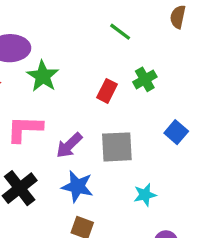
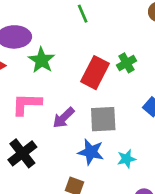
green line: (120, 32) -> (83, 14), moved, turned 30
red rectangle: (107, 91) -> (95, 73), size x1.6
blue star: (77, 186) -> (91, 152), moved

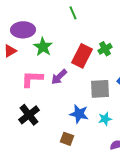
purple arrow: (64, 118) -> (59, 77), moved
gray square: (103, 119) -> (100, 89), moved

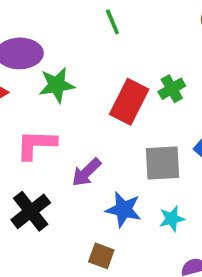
green star: (43, 47) -> (57, 85), turned 30
purple arrow: (59, 77) -> (86, 172), moved

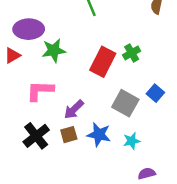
gray square: (163, 163) -> (125, 103), turned 32
brown square: (101, 256) -> (69, 135), moved, turned -36

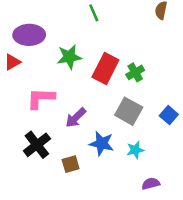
green star: (54, 50) -> (69, 57), moved
green cross: (132, 53) -> (135, 72), moved
blue square: (155, 93) -> (169, 115), moved
brown square: (69, 135) -> (71, 164), moved

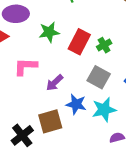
black cross: (37, 145) -> (22, 135), moved
cyan star: (135, 150) -> (104, 110), size x1.6
brown square: (71, 164) -> (50, 121), size x1.6

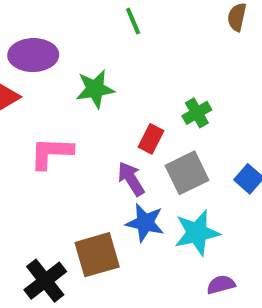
red rectangle: (79, 42) -> (151, 139), moved, size x0.6
gray square: (99, 77) -> (187, 173), turned 35
purple arrow: (55, 83) -> (131, 179), moved, turned 102

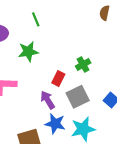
green line: (133, 21) -> (36, 19), moved

